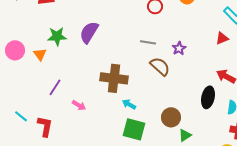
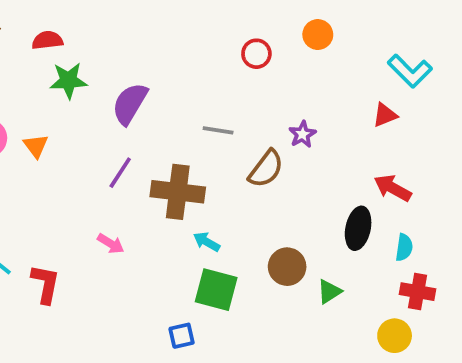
green star: (57, 36) -> (68, 81), moved
gray line: (148, 42) -> (218, 130), moved
brown semicircle: (160, 66) -> (266, 169), turned 85
purple line: (55, 87) -> (120, 173), moved
green triangle: (185, 135) -> (329, 292), moved

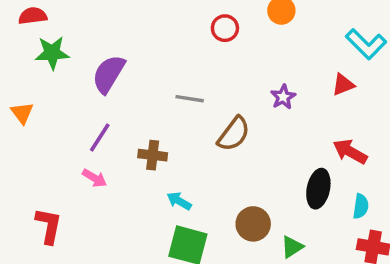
purple star: (302, 134) -> (283, 97), moved
brown cross: (178, 192) -> (153, 155), size x0.6
pink arrow: (111, 244) -> (94, 178), moved
red L-shape: (45, 284) -> (49, 226), moved

